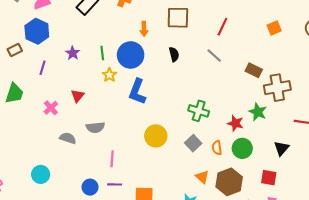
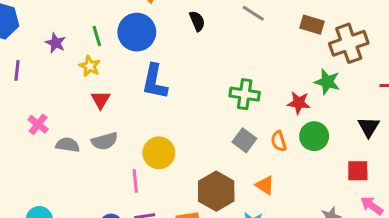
yellow star: (109, 75) -> (90, 66), moved
red triangle: (78, 96) -> (101, 100), moved
yellow circle: (156, 136) -> (159, 153), moved
gray semicircle: (68, 138) -> (68, 145), moved
brown hexagon: (229, 182) -> (216, 191), moved

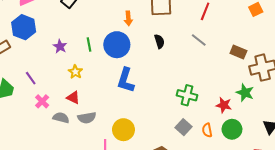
yellow star: (90, 66) -> (75, 72), moved
purple line: (17, 70) -> (31, 78), moved, turned -48
red triangle: (101, 100) -> (73, 98), moved, turned -40

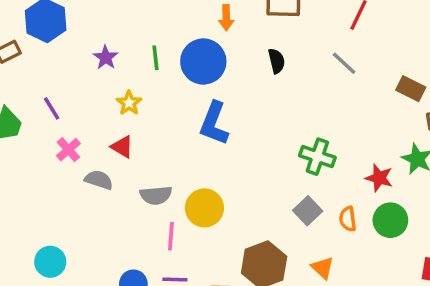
gray semicircle: (87, 118) -> (156, 195), moved

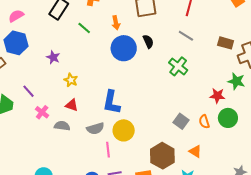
green line: (156, 58) -> (84, 28), moved, turned -32
blue circle: (203, 61) -> (124, 48), moved
blue L-shape: (214, 123) -> (112, 102), moved
green cross: (317, 157) -> (178, 66), moved, turned 30

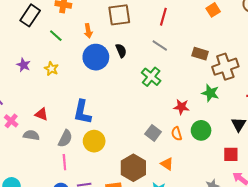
yellow star: (71, 80) -> (51, 69), moved
red star: (217, 96) -> (181, 107), moved
gray semicircle: (95, 128) -> (65, 139), turned -48
pink line: (108, 150) -> (64, 162), moved

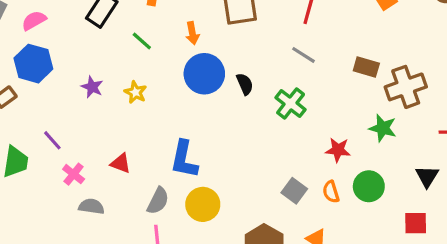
black semicircle: (121, 51) -> (245, 84), moved
gray semicircle: (31, 135) -> (91, 206), moved

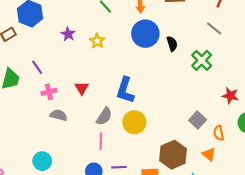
red triangle: (121, 163) -> (82, 88), turned 32
pink cross: (74, 174) -> (49, 92), turned 32
orange semicircle: (331, 192) -> (219, 133), moved

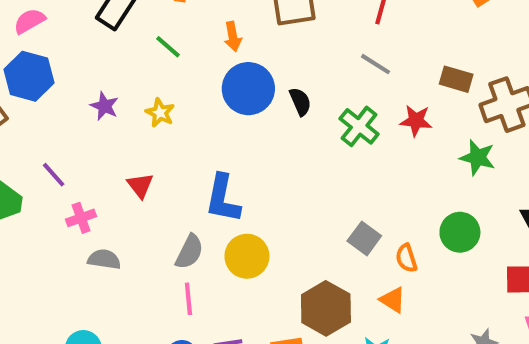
red triangle: (82, 88) -> (140, 185), moved
red star: (230, 96) -> (416, 121), moved

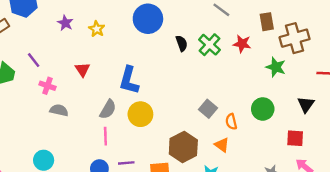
brown rectangle: (456, 79) -> (267, 22), turned 60
black semicircle: (300, 102) -> (182, 43), moved
pink cross: (81, 218) -> (47, 86), turned 35

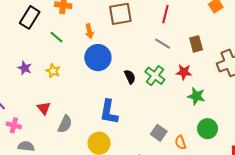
brown rectangle: (267, 22) -> (196, 44), moved
green star: (276, 67) -> (196, 96), moved
blue L-shape: (129, 80) -> (109, 112), moved
gray semicircle: (108, 109) -> (65, 124), moved

